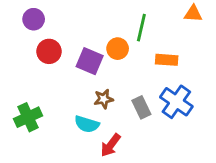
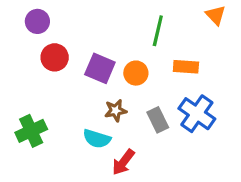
orange triangle: (193, 14) -> (216, 15), turned 42
orange circle: (118, 49) -> (136, 73), moved

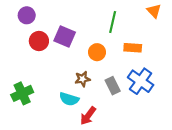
purple square: (100, 68) -> (65, 37), moved

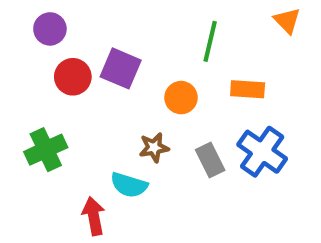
green cross: (22, 93) -> (46, 150), moved
red arrow: (88, 116) -> (94, 216), moved, turned 132

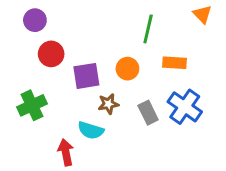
purple square: (121, 68) -> (86, 76), moved, turned -32

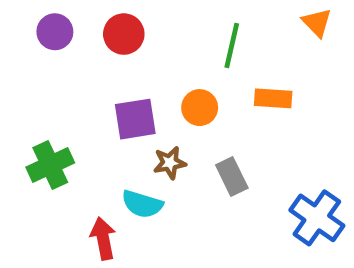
red circle: (51, 54) -> (124, 34), moved
blue cross: (185, 107) -> (317, 218), moved

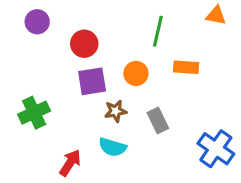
orange triangle: (317, 23) -> (216, 15), turned -35
red circle: (124, 34) -> (84, 44), moved
cyan semicircle: (142, 204) -> (112, 147), moved
red arrow: (103, 239) -> (70, 163), turned 44

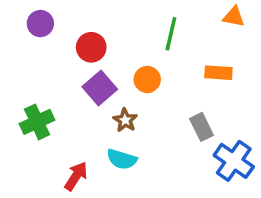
orange rectangle: (186, 67) -> (218, 73), moved
purple square: (92, 81) -> (100, 88), turned -32
brown star: (116, 111) -> (125, 120), turned -30
gray rectangle: (158, 120) -> (201, 127), moved

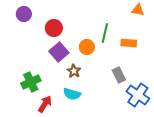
green line: (171, 34) -> (105, 33), moved
green cross: (37, 122) -> (31, 82), moved

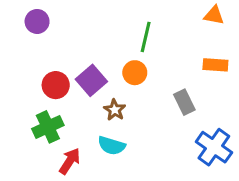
red circle: (54, 28) -> (56, 85), moved
green line: (105, 33) -> (146, 37), moved
orange rectangle: (129, 43) -> (215, 65), moved
gray rectangle: (119, 75) -> (184, 102), moved

